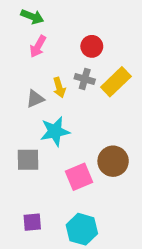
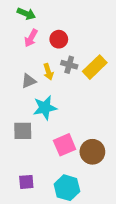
red circle: (92, 46) -> (59, 39), moved
brown circle: (113, 161) -> (92, 152), moved

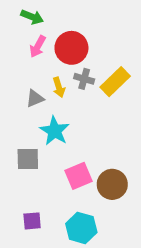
red circle: (59, 39) -> (71, 48), size x1.5
cyan star: (45, 108) -> (55, 131), turned -30

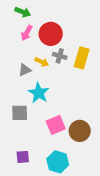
yellow rectangle: (115, 82) -> (82, 58), turned -30
yellow arrow: (59, 87) -> (42, 62), turned -48

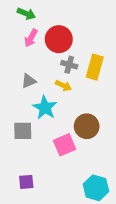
yellow arrow: (42, 62) -> (63, 86), moved
brown circle: (80, 131) -> (87, 126), moved
cyan hexagon: (58, 162) -> (96, 188), moved

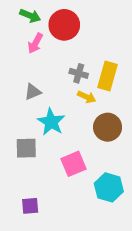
red circle: (59, 39) -> (64, 25), moved
yellow arrow: (63, 86) -> (87, 97), moved
brown circle: (87, 126) -> (108, 127), moved
cyan hexagon: (96, 188) -> (109, 187), moved

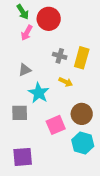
green arrow: (30, 16) -> (23, 12), turned 35
yellow arrow: (87, 97) -> (66, 82), moved
brown circle: (108, 127) -> (82, 114), moved
purple square: (30, 206) -> (23, 157), size x1.5

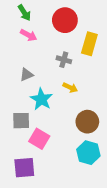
red circle: (49, 19) -> (65, 20), moved
pink arrow: (27, 33) -> (29, 35), turned -91
yellow rectangle: (82, 58) -> (89, 44), moved
pink square: (56, 125) -> (39, 139), moved, turned -36

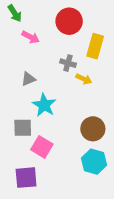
green arrow: (24, 13) -> (15, 13), moved
yellow arrow: (70, 87) -> (84, 79), moved

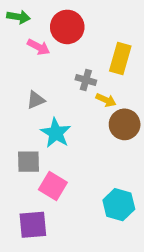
green arrow: (15, 13) -> (19, 17), turned -48
red circle: (69, 21) -> (67, 27), moved
brown circle: (93, 129) -> (125, 124), moved

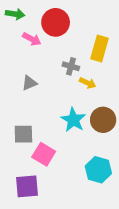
brown circle: (125, 124) -> (103, 120), moved
cyan star: (56, 133) -> (73, 120), moved

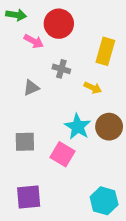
gray cross: (71, 66) -> (61, 69), moved
pink square: (44, 154) -> (63, 154), moved
cyan hexagon: (98, 170) -> (104, 201), moved

